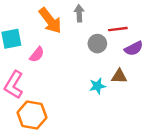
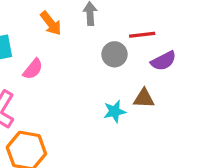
orange arrow: (50, 21) -> (51, 23), size x0.7

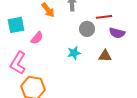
purple semicircle: (163, 61) -> (117, 33), turned 42
cyan star: (115, 111) -> (74, 53), moved

